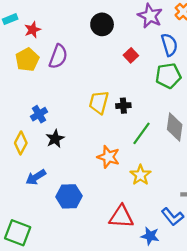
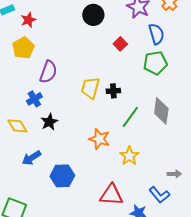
purple semicircle: (58, 56) -> (48, 72), moved
yellow diamond: (21, 143) -> (17, 126), turned -60

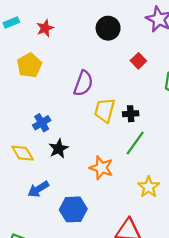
red star: (28, 20) -> (45, 28), moved
purple semicircle: (48, 72) -> (83, 83), moved
green line: (130, 117) -> (135, 143), moved
orange star: (99, 139) -> (101, 168), moved

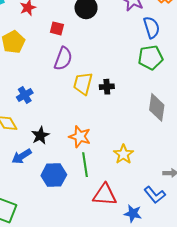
red square: (138, 61) -> (57, 28), moved, turned -32
green line: (135, 143) -> (85, 165), moved, turned -45
black star: (59, 149) -> (40, 136), moved

